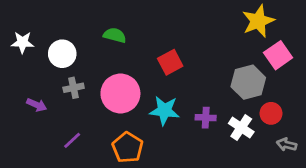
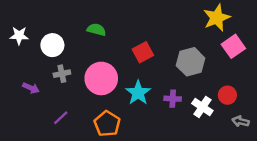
gray hexagon: (248, 82) -> (191, 62), moved
cyan star: (164, 111) -> (138, 93), turned 30

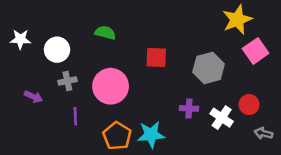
red square: (143, 52) -> (156, 57), turned 30
cyan star: (138, 93) -> (151, 135), moved, turned 30
purple line: (61, 118) -> (75, 116), moved, turned -49

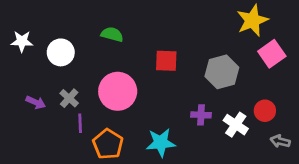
gray cross: (67, 81) -> (69, 98), moved, turned -36
orange pentagon: (117, 136) -> (108, 144), moved

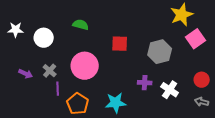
red circle: (265, 111) -> (202, 80), moved

